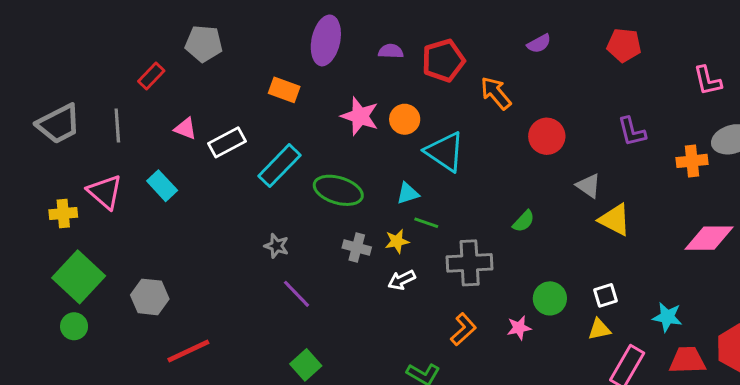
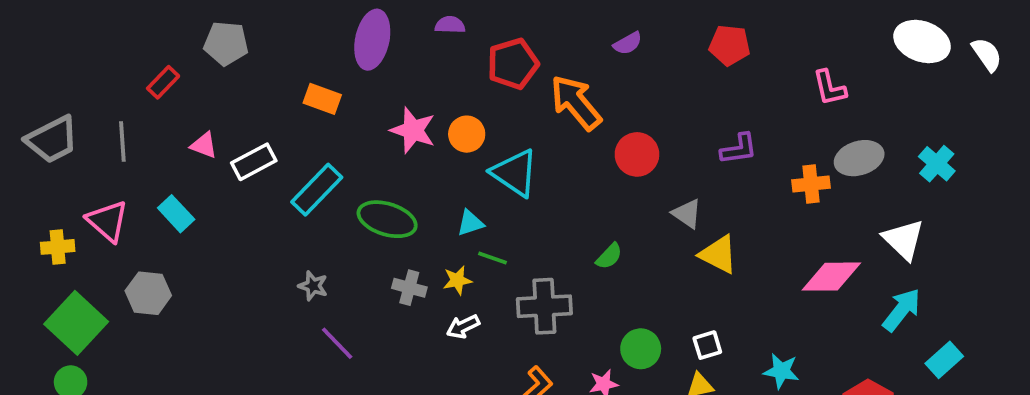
purple semicircle: (391, 51) -> (450, 25), moved
orange arrow: (496, 93) -> (576, 103), size x1.4
purple L-shape: (632, 132) -> (739, 149), turned -84
gray hexagon: (150, 297) -> (148, 293), moved

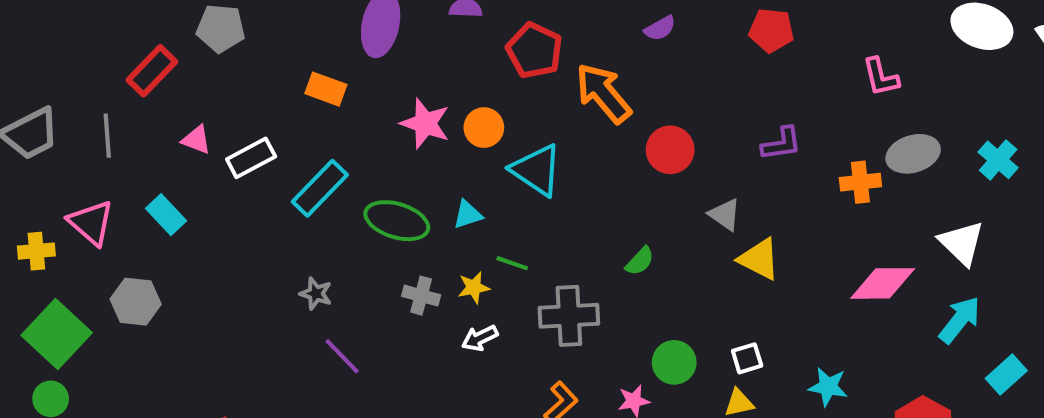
red pentagon: (513, 64) -> (534, 51), turned -30
red rectangle: (163, 82) -> (152, 71), size x1.4
cyan triangle: (470, 223) -> (468, 215), moved

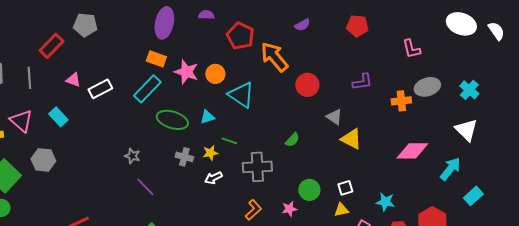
orange rectangle: (326, 89) -> (156, 59), moved
cyan rectangle: (320, 188) -> (147, 89), moved
white triangle: (962, 243) -> (466, 130), moved

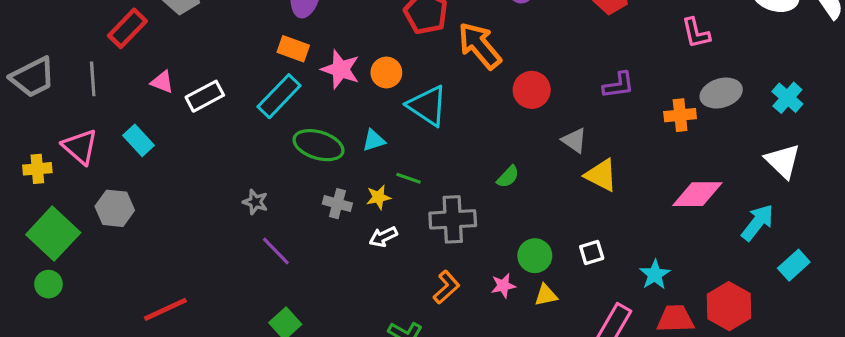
cyan star: (385, 202) -> (655, 275), turned 30
yellow triangle: (341, 210) -> (546, 295), moved

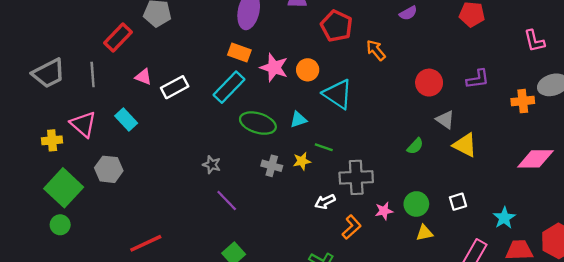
orange arrow: (480, 46) -> (376, 50), size x0.6
red circle: (532, 90) -> (429, 83), moved
green semicircle: (508, 177) -> (415, 146), moved
white arrow: (383, 237) -> (325, 202), moved
pink star: (503, 286) -> (384, 211), moved

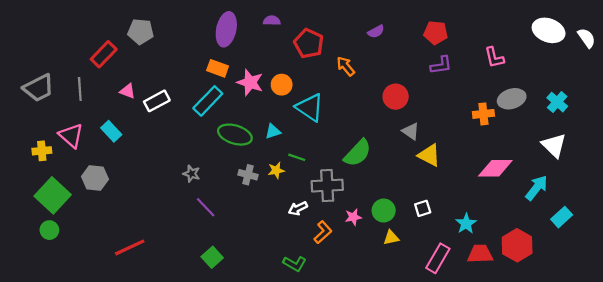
purple L-shape: (478, 79) -> (441, 65), moved
green semicircle: (415, 146) -> (358, 153), moved, size x1.8

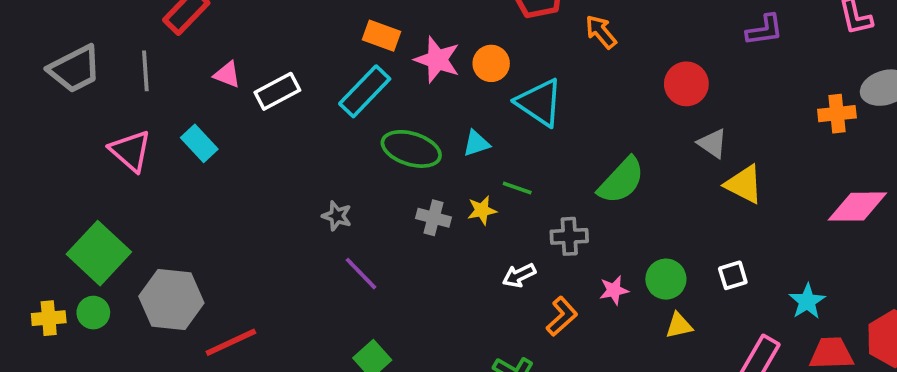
yellow cross: (42, 151) -> (49, 318), moved
gray hexagon: (95, 178) -> (171, 300), moved, size x1.4
gray cross: (327, 186) -> (569, 236), size x0.7

